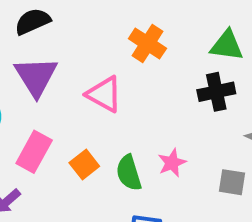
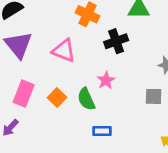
black cross: (216, 92) -> (116, 41), moved
pink star: (172, 163) -> (106, 80), moved

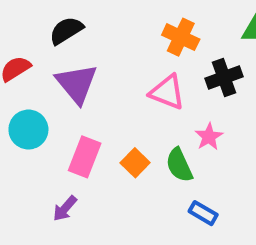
pink triangle: (64, 51) -> (167, 92), moved
blue rectangle: (102, 131) -> (203, 213), turned 30

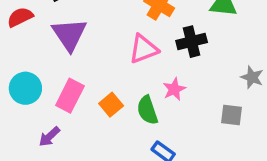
pink triangle: (167, 92) -> (143, 49), turned -48
cyan circle: (28, 130) -> (25, 88), moved

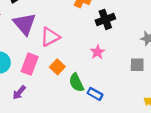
pink triangle: (143, 49) -> (50, 37), moved
green semicircle: (147, 110) -> (76, 83), moved

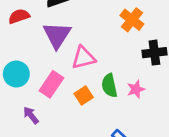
green semicircle: (76, 83) -> (109, 86), moved
purple arrow: (19, 92) -> (31, 115), turned 88

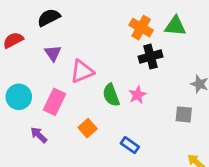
orange cross: (132, 20) -> (141, 28), moved
purple triangle: (57, 35) -> (53, 53), size x0.6
orange square: (84, 96) -> (88, 128), moved

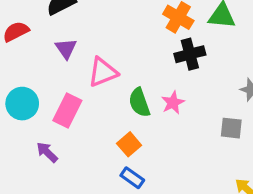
orange square: (88, 128) -> (129, 144), moved
blue rectangle: (130, 145) -> (132, 178), moved

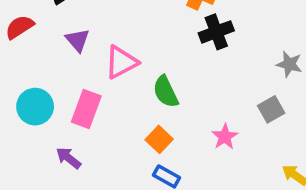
pink star: (173, 103) -> (225, 137), moved
gray square: (231, 128) -> (271, 109), turned -30

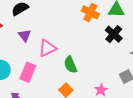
black cross: (216, 32) -> (114, 34), moved, turned -30

